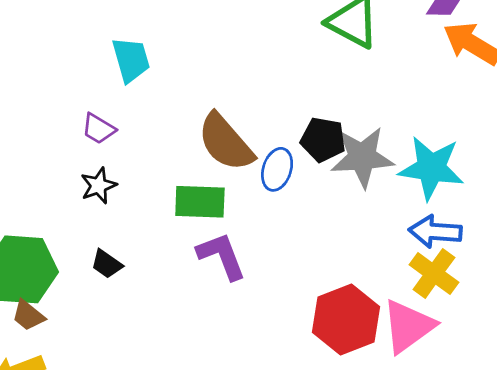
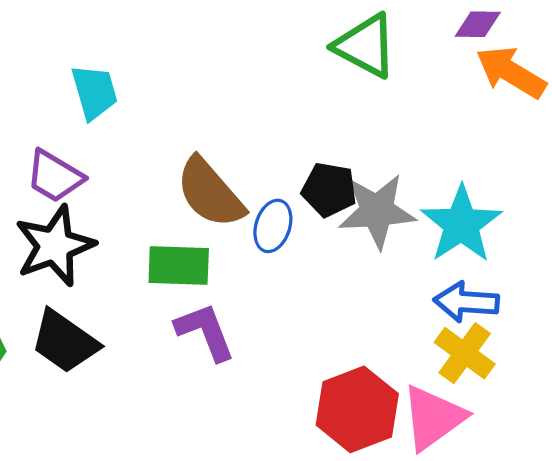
purple trapezoid: (98, 129) -> (55, 176), size x1.4
cyan star: (431, 168) -> (461, 224), turned 30
black star: (98, 186) -> (55, 246), size x1.8
black trapezoid: (107, 264) -> (65, 342), size x1.8

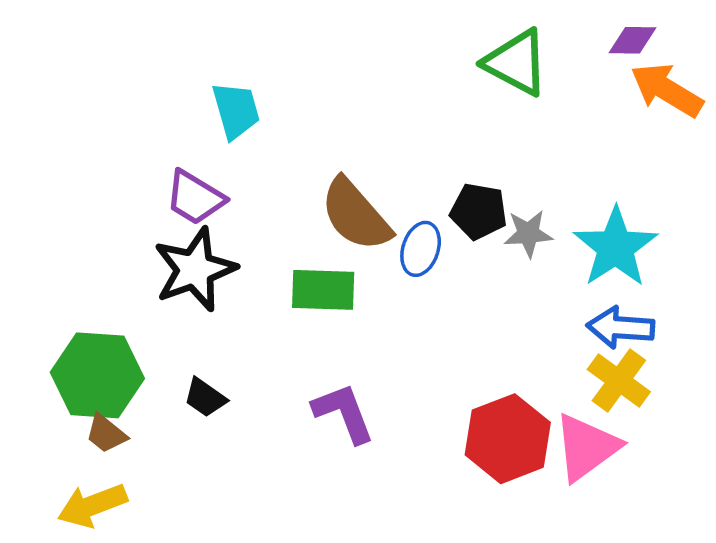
gray star: (377, 211) -> (528, 234), size x0.6
purple L-shape: (205, 332) -> (344, 413), moved
black trapezoid: (65, 342) -> (205, 398), moved, size x0.6

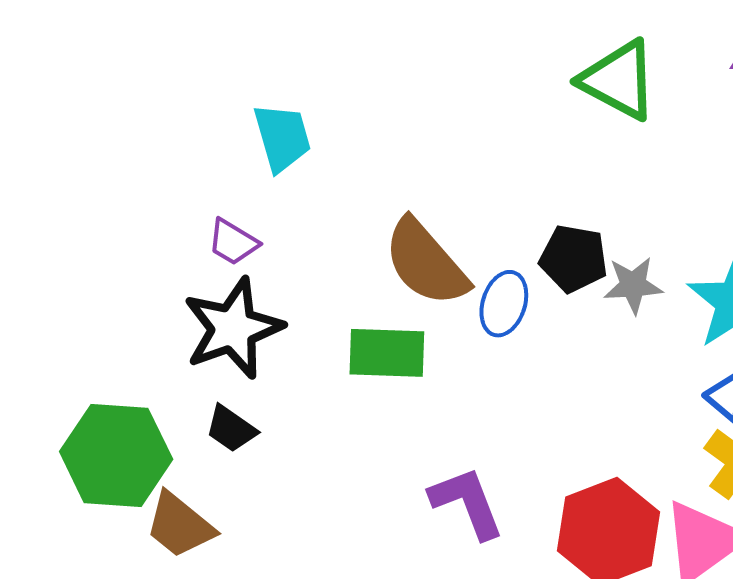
purple trapezoid: (195, 198) -> (233, 242), size x0.7
black trapezoid: (205, 398) -> (231, 429), moved
purple L-shape: (344, 413) -> (467, 503), moved
brown trapezoid: (106, 434) -> (180, 525), moved, size x1.4

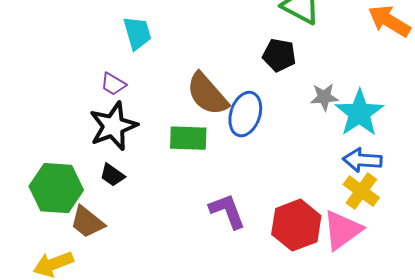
black pentagon: (574, 259) -> (279, 55), moved
gray star: (633, 285) -> (324, 97), moved
blue ellipse: (504, 304) -> (245, 114), size x1.4

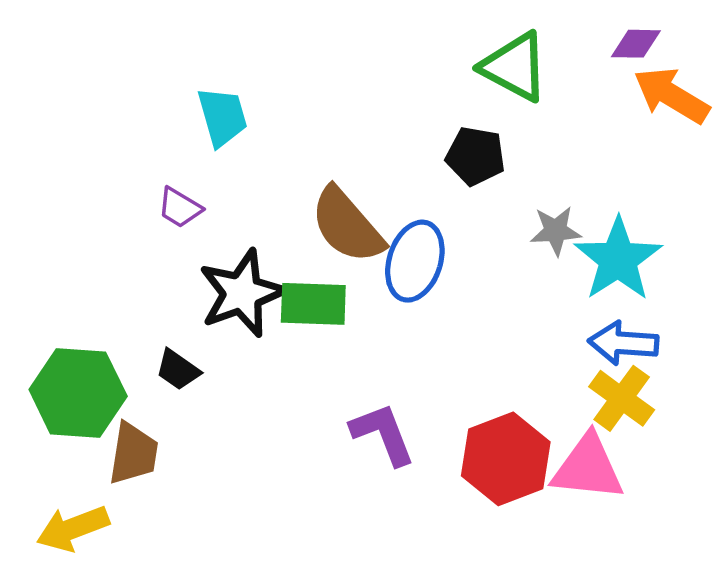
black star: (113, 126) -> (242, 293), moved
brown trapezoid: (87, 222) -> (133, 454), turned -120
pink triangle: (342, 230) -> (588, 468), turned 42

